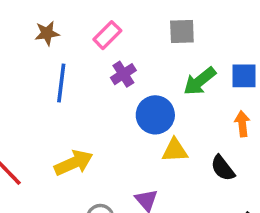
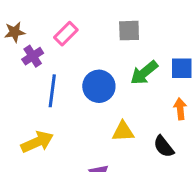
purple cross: (123, 74) -> (33, 56), moved
blue line: (61, 83) -> (52, 91), moved
blue circle: (155, 115) -> (99, 86), moved

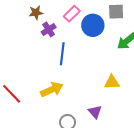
blue circle: (99, 86) -> (93, 25), moved

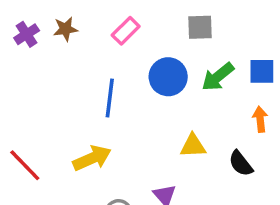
blue circle: (93, 25) -> (168, 77), moved
purple cross: (49, 30) -> (27, 34), moved

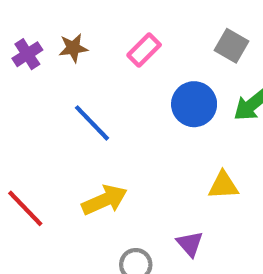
gray square: (200, 27) -> (232, 46), turned 32
blue line: (110, 98) -> (92, 123), moved, turned -51

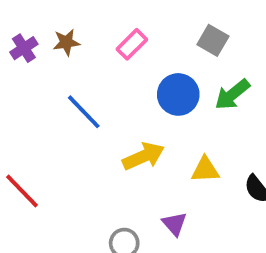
yellow arrow: (104, 200) -> (143, 156), moved

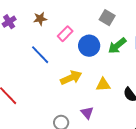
brown star: (66, 42) -> (40, 19), moved
pink rectangle: (132, 44) -> (65, 34), moved

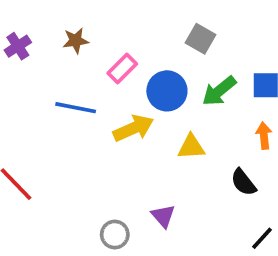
blue line: (40, 55) -> (76, 108), turned -35
yellow arrow: (71, 78) -> (133, 128), moved
yellow triangle: (103, 85) -> (191, 147), moved

